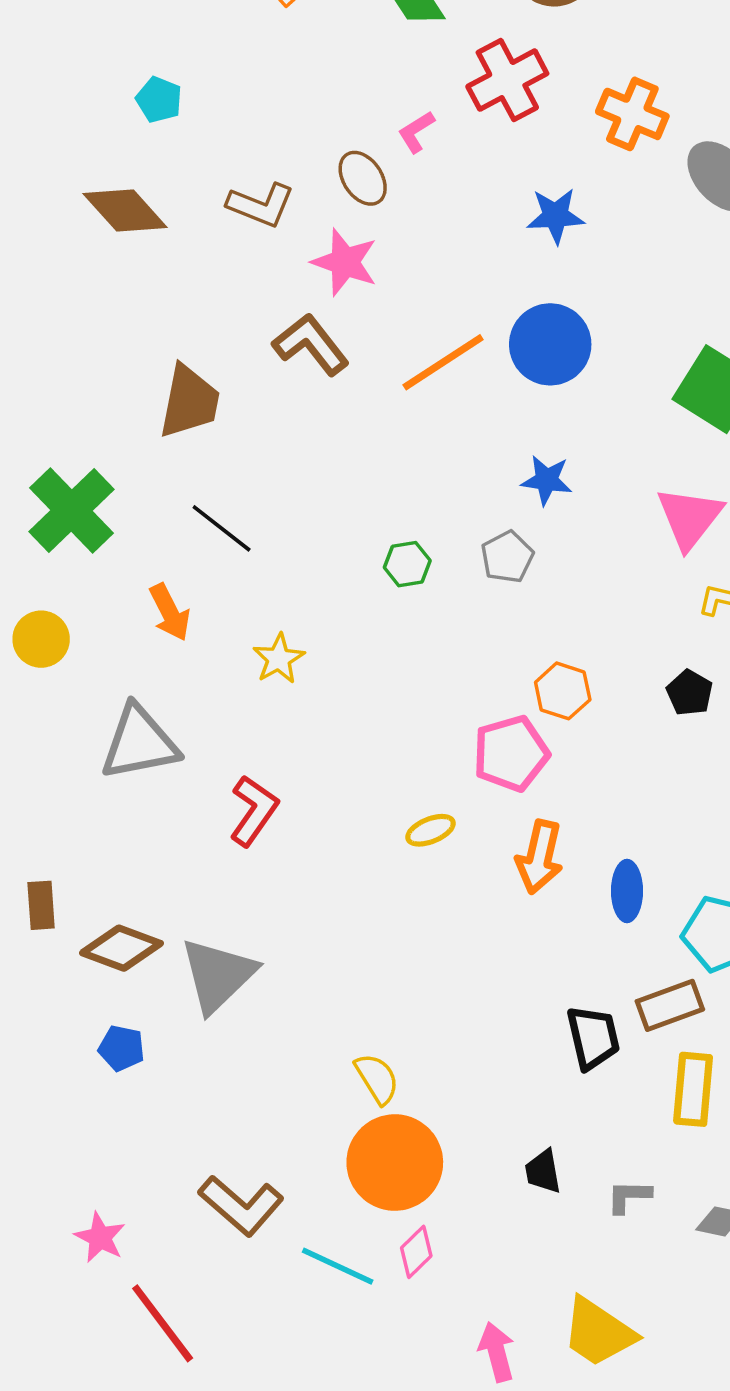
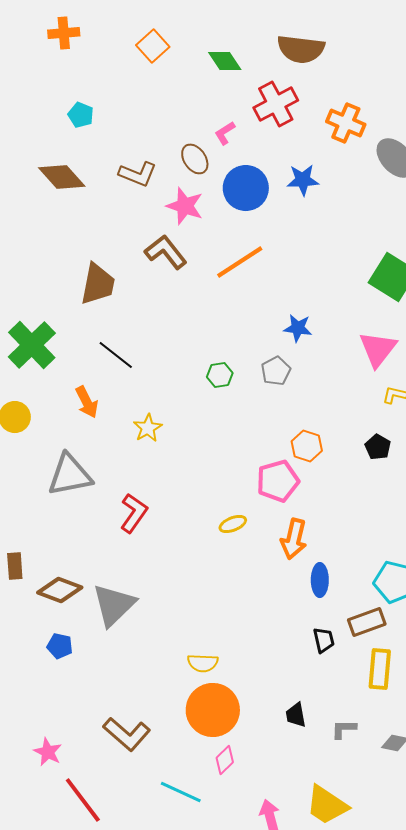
blue circle: (550, 344) -> (246, 188), moved
blue ellipse: (627, 891) -> (320, 580), moved
black trapezoid: (593, 1037) -> (324, 640), size x0.7
yellow semicircle: (377, 1079) -> (203, 663), turned 124
cyan line: (338, 1266) -> (181, 792), moved

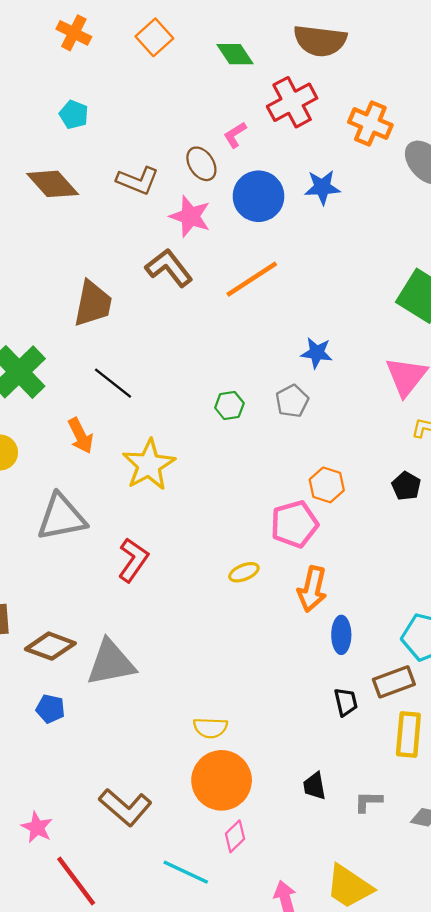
orange cross: (64, 33) -> (74, 33), moved, turned 32
yellow star: (148, 428) -> (149, 465), size x1.6
gray triangle: (114, 605) -> (111, 663), turned 33

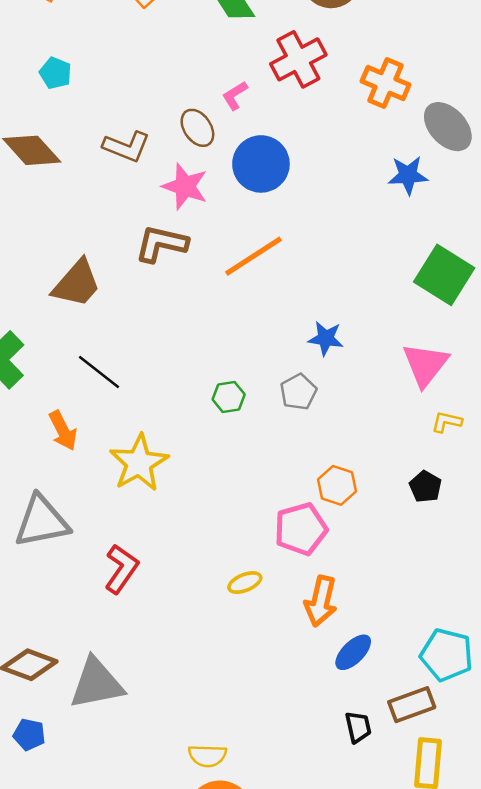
blue star: (322, 187) -> (408, 175), moved
brown L-shape: (169, 268) -> (161, 244), turned -39
brown trapezoid: (93, 304) -> (77, 284), turned 30
blue ellipse: (341, 635) -> (353, 652), turned 45

